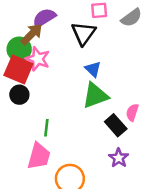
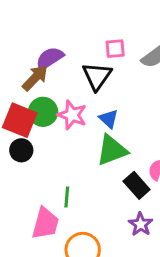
green circle: (19, 49) -> (43, 112), moved
pink star: (38, 59) -> (72, 115), moved
green line: (46, 128) -> (67, 197), moved

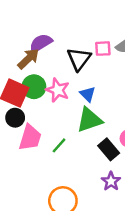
pink square: (115, 49) -> (103, 49), moved
green line: (67, 197) -> (59, 145), moved, turned 35
pink trapezoid: (45, 223) -> (30, 138), moved

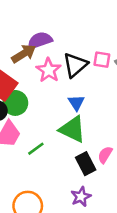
green circle: (34, 87) -> (15, 103), moved
pink star: (58, 90) -> (49, 70), moved
green triangle: (89, 120) -> (72, 129), turned 32

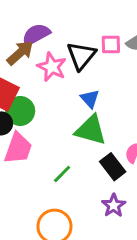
green line: (36, 149) -> (62, 174), moved

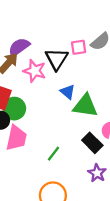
green triangle: (91, 130) -> (85, 106), moved

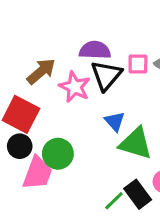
purple semicircle: (19, 47) -> (95, 50), moved, turned 30
green circle: (14, 109) -> (58, 154), moved
green line: (54, 154) -> (114, 201), moved

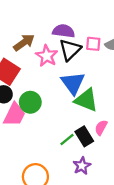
blue triangle: (115, 121) -> (73, 83), size x1.6

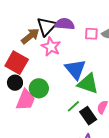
black triangle: (70, 50) -> (47, 26), moved
green line: (67, 139) -> (73, 106), moved

